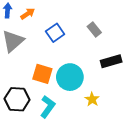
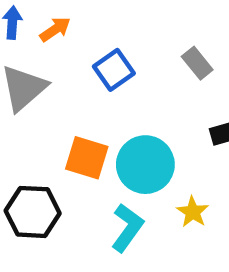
cyan L-shape: (48, 107) -> (127, 228), moved

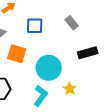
blue square: (114, 70) -> (35, 26), turned 36
orange square: (87, 158) -> (17, 54), moved

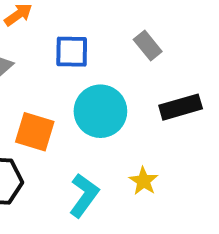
orange square: (17, 54) -> (35, 132), moved
cyan circle: (49, 68) -> (100, 111), moved

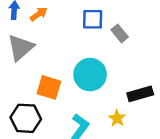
blue square: (72, 52) -> (93, 19), moved
black rectangle: (181, 107) -> (140, 94), moved

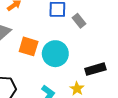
orange square: (49, 87) -> (29, 46), moved

